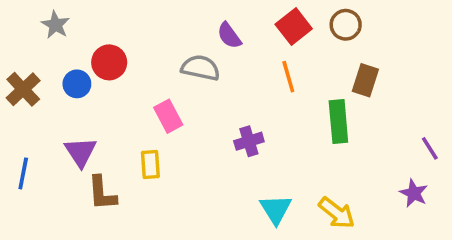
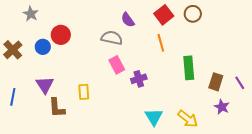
brown rectangle: (365, 80) -> (216, 82), moved
pink rectangle: (168, 116) -> (117, 65), moved
purple star: (414, 193) -> (222, 107), moved

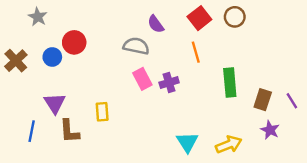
purple cross: (139, 79) -> (169, 83), moved
blue line: (13, 97) -> (32, 131), moved
yellow arrow: (188, 119) -> (229, 145), turned -60

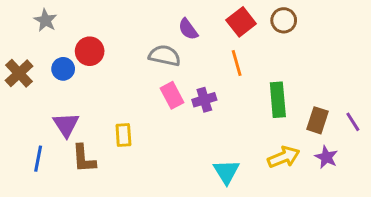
yellow arrow: (229, 145) -> (284, 157), moved

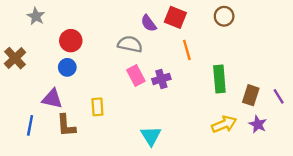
red square: (241, 22) -> (175, 17), moved, turned -30
blue circle: (63, 69) -> (67, 67), moved
purple triangle: (66, 125) -> (52, 99), turned -45
cyan triangle: (226, 172) -> (151, 136), moved

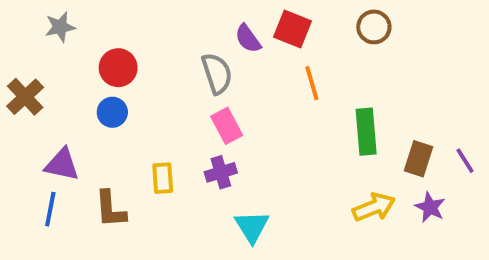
gray star: (36, 16) -> (60, 27), turned 30
gray semicircle: (130, 44) -> (217, 73), turned 60
purple cross: (161, 79) -> (221, 172), moved
purple triangle: (52, 99) -> (62, 165), moved

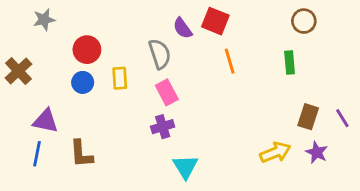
brown circle: (374, 27) -> (304, 21), moved
green rectangle: (366, 132) -> (290, 62), moved, size x0.7
yellow rectangle: (163, 178) -> (120, 78), moved

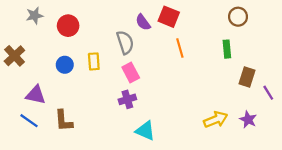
red circle: (87, 50) -> (68, 26), moved
brown rectangle: (308, 117) -> (247, 77), moved
blue line: (37, 154) -> (29, 121), turned -66
cyan triangle: (185, 167) -> (145, 131), turned -35

